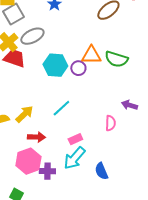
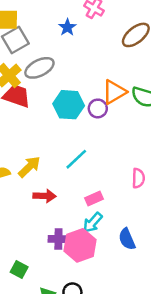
orange triangle: (91, 55) -> (114, 92), turned -30
cyan arrow: (74, 158) -> (93, 223), size x0.7
pink hexagon: (28, 161) -> (80, 245), moved

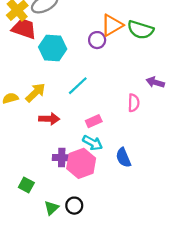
cyan hexagon: (69, 105) -> (53, 48), moved
cyan arrow: (93, 223) -> (93, 143), turned -102

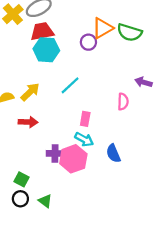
red trapezoid: (24, 29) -> (42, 31), moved, turned -30
red arrow: (49, 119) -> (28, 122), moved
pink rectangle: (94, 121) -> (85, 119), turned -56
black circle: (74, 206) -> (20, 199), moved
green triangle: (51, 208) -> (45, 201), turned -40

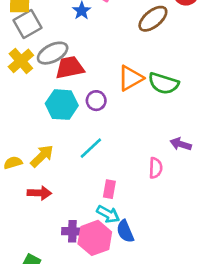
red trapezoid: (42, 31) -> (70, 68), moved
purple circle: (88, 42) -> (96, 101), moved
blue semicircle: (113, 153) -> (125, 231), moved

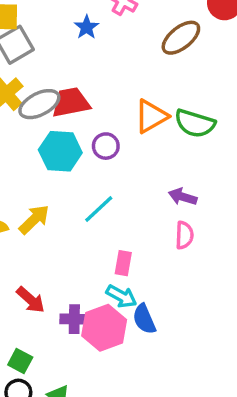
gray ellipse: (53, 53) -> (39, 104), moved
purple arrow: (181, 144) -> (183, 197), moved
red arrow: (39, 193) -> (31, 300), moved, turned 40

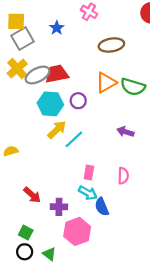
blue star: (87, 27) -> (57, 28), moved
brown ellipse: (181, 38) -> (111, 45), moved, turned 30
yellow arrow: (34, 219) -> (57, 130), moved
pink semicircle: (184, 235) -> (123, 176), moved
pink hexagon: (104, 328) -> (77, 231), moved

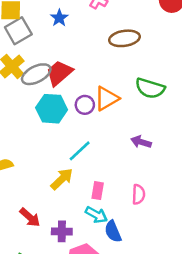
red trapezoid: (57, 74) -> (59, 73), turned -30
orange triangle: (106, 83) -> (107, 98), moved
yellow arrow: (57, 130) -> (62, 179), moved

